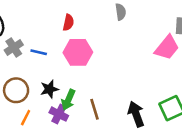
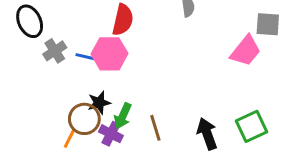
red semicircle: (68, 23) -> (123, 20), size x1.5
pink hexagon: (78, 52) -> (109, 54), moved
brown circle: (16, 90) -> (84, 119), moved

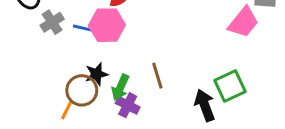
green square: (252, 126) -> (230, 86), moved
brown line: (155, 128) -> (157, 76), moved
purple cross: (111, 134) -> (128, 105), moved

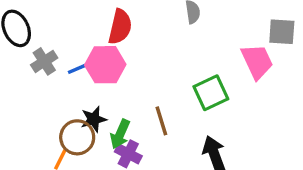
pink trapezoid: (243, 22) -> (257, 61), turned -64
blue line: (83, 28) -> (79, 68), turned -36
green square: (230, 86) -> (211, 93), moved

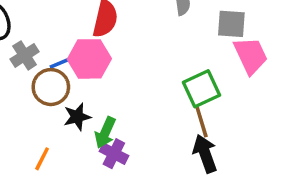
gray square: (282, 32) -> (231, 24), moved
brown line: (161, 121) -> (202, 122), moved
brown circle: (77, 137) -> (51, 87), moved

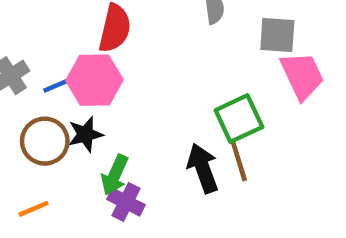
brown circle: (51, 87) -> (45, 141), moved
black star: (77, 117) -> (85, 134), moved
black arrow: (205, 154) -> (203, 168), moved
orange line: (42, 159) -> (33, 209), turned 40

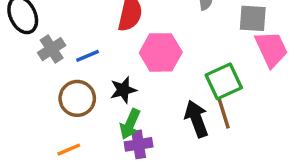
pink hexagon: (94, 80) -> (161, 52), moved
black star: (85, 134) -> (123, 90), moved
purple cross: (126, 202) -> (139, 144), turned -36

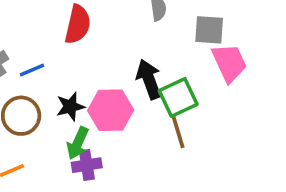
pink hexagon: (161, 52) -> (111, 110), moved
black arrow: (196, 119) -> (149, 79), moved

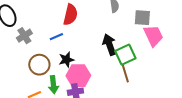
blue line: (32, 70) -> (56, 37), moved
pink hexagon: (111, 110) -> (78, 76), moved
green arrow: (78, 143) -> (53, 85), moved, turned -30

